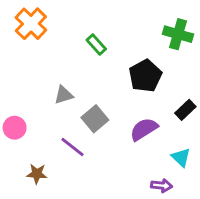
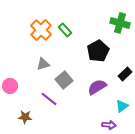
orange cross: (31, 24) -> (41, 30), moved
cyan triangle: (181, 157) -> (122, 106), turned 40

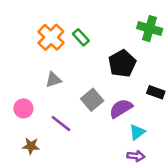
black rectangle: (125, 74) -> (156, 92), turned 64
gray square: (64, 80) -> (92, 100), moved
pink circle: (10, 86) -> (23, 108), moved
cyan triangle: (122, 106) -> (137, 132), moved

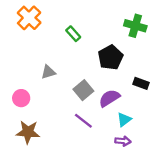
orange cross: (51, 37) -> (29, 18), moved
purple line: (61, 123) -> (83, 121), moved
brown star: (31, 146) -> (28, 132), size x1.5

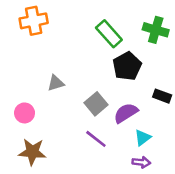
orange cross: (29, 18) -> (34, 21), turned 35
green rectangle: (73, 34) -> (109, 34), moved, size x1.5

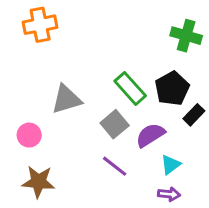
green rectangle: (109, 34) -> (130, 88), moved
black pentagon: (127, 66) -> (172, 88), moved
gray triangle: (56, 83) -> (66, 99), size x1.5
black rectangle: (162, 96) -> (194, 115), turned -66

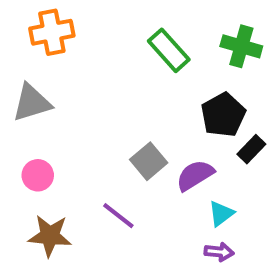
green rectangle: (130, 88) -> (169, 50), moved
gray triangle: (66, 99) -> (32, 103), moved
purple line: (115, 166) -> (118, 216), moved

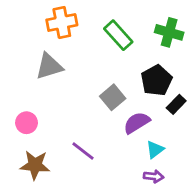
orange cross: (52, 32) -> (62, 22), moved
gray triangle: (32, 103) -> (49, 66), moved
gray square: (149, 161) -> (113, 97), moved

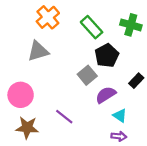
orange cross: (62, 22) -> (48, 17), turned -30
black pentagon: (156, 80) -> (107, 56), moved
pink circle: (27, 123) -> (21, 95), size x1.5
cyan triangle: (155, 150) -> (120, 116), turned -48

